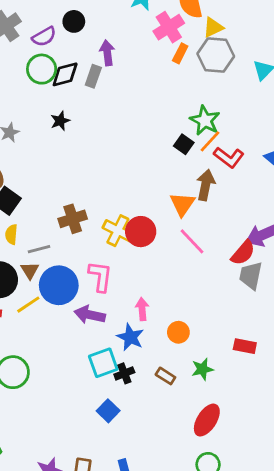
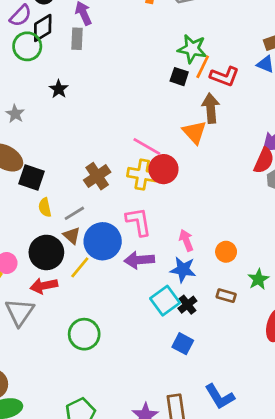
black diamond: (65, 74) -> (43, 28), moved
pink line: (192, 241) -> (147, 146), moved

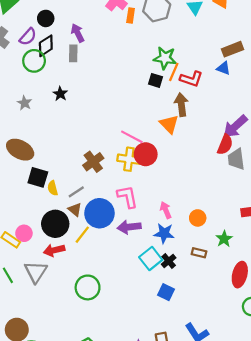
gray star: (15, 114) -> (25, 103), moved
black square: (31, 178) -> (38, 177), moved

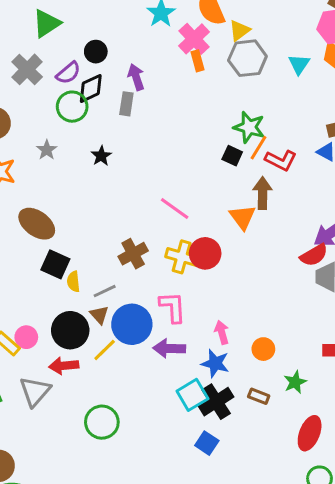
orange rectangle: (131, 16) -> (197, 61), moved, turned -32
gray star: (25, 103) -> (47, 150), moved
pink line: (132, 137) -> (175, 209), moved
red semicircle: (225, 145) -> (314, 255), turned 30
black cross: (169, 261) -> (216, 402), size x1.6

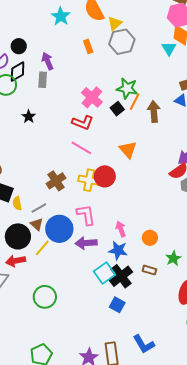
pink cross: (194, 39) -> (92, 97), moved
cyan triangle: (299, 64) -> (169, 48), moved
black square: (232, 156) -> (117, 109), turned 32
red L-shape: (281, 160) -> (83, 123), moved
brown arrow: (263, 193) -> (154, 112), moved

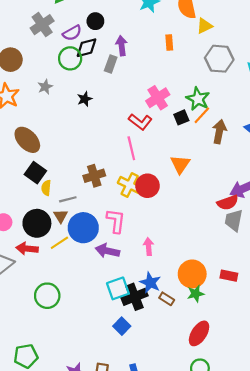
gray hexagon: (122, 42) -> (219, 59), moved
pink line: (81, 148) -> (131, 148), turned 30
orange circle: (150, 238) -> (192, 274), moved, size x1.6
blue star: (118, 250) -> (150, 283), moved

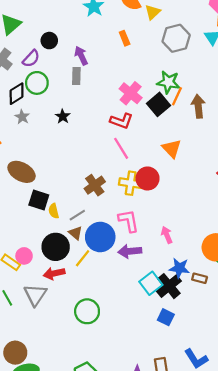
black diamond: (86, 48) -> (17, 94), moved
black square: (181, 117) -> (159, 104), size x1.5

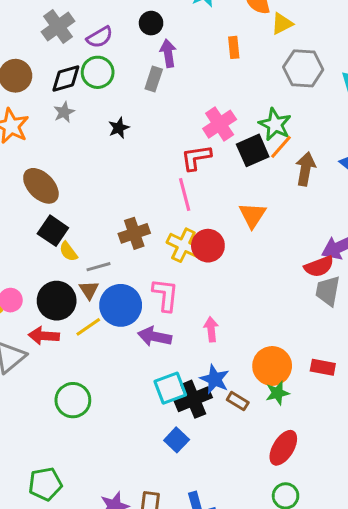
black circle: (49, 41) -> (151, 23), moved
red L-shape: (121, 121) -> (196, 158), turned 135
yellow semicircle: (54, 211) -> (68, 251), turned -40

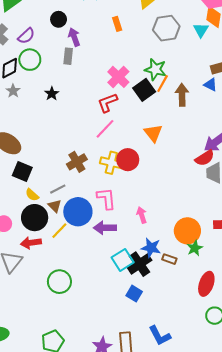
pink line: (185, 194) -> (105, 129), turned 70
yellow semicircle: (68, 251) -> (32, 195), moved

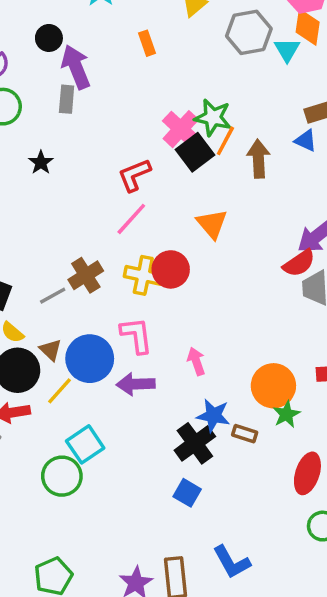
gray hexagon: (166, 28) -> (249, 32), moved
purple arrow: (74, 37) -> (76, 67), size x1.4
pink cross: (118, 77) -> (181, 129), moved
gray line: (58, 189) -> (53, 296), moved
cyan square: (123, 260) -> (85, 444), moved

